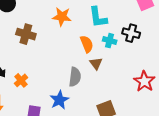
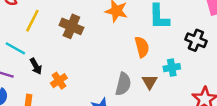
cyan cross: (110, 41) -> (172, 68), moved, turned -32
brown triangle: (96, 63) -> (150, 82), moved

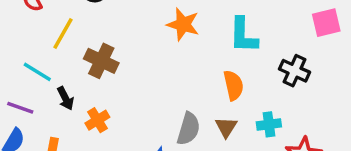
brown cross: (71, 26) -> (101, 61), moved
orange semicircle: (142, 47) -> (233, 85), moved
cyan cross: (172, 68) -> (269, 124), moved

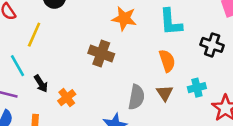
brown cross: (101, 61) -> (101, 53), moved
cyan line: (37, 72) -> (18, 66), turned 35

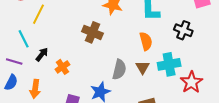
black arrow: (41, 84) -> (42, 54), turned -112
cyan cross: (197, 88) -> (169, 64), size x1.5

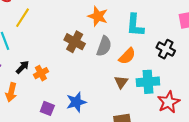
orange semicircle: (146, 41) -> (127, 56), turned 54
black arrow: (42, 54) -> (22, 67), moved
gray semicircle: (119, 69) -> (104, 46), moved

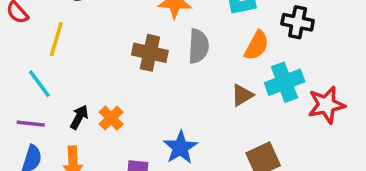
orange semicircle: (127, 56) -> (257, 45), moved
brown triangle: (121, 82) -> (242, 95), turned 40
red star: (169, 102) -> (326, 105), turned 30

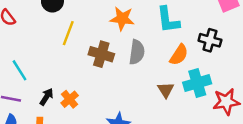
yellow line: (56, 39) -> (68, 33), moved
brown triangle: (242, 95) -> (166, 90), turned -36

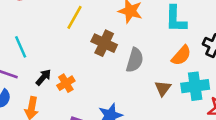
gray semicircle: (137, 52) -> (135, 60), moved

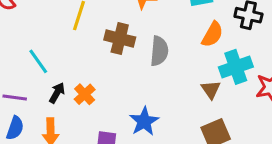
cyan line: (21, 47) -> (38, 61), moved
brown triangle: (163, 88) -> (211, 90), moved

